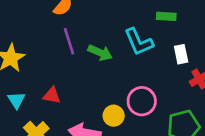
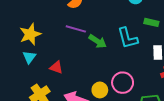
purple line: (69, 41) -> (76, 29), turned -66
cyan triangle: (16, 100) -> (29, 57), moved

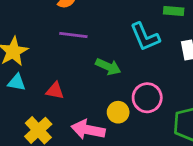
green arrow: (98, 41) -> (108, 67), moved
cyan triangle: (29, 57) -> (17, 82), turned -48

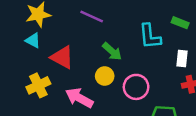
red triangle: (55, 91) -> (62, 57), size x1.5
yellow circle: (118, 112) -> (105, 76), moved

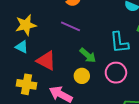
yellow cross: (38, 85) -> (27, 84), turned 36
pink circle: (136, 87) -> (116, 73), moved

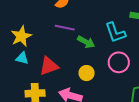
green arrow: (88, 55) -> (86, 42), moved
red triangle: (46, 61) -> (49, 66), turned -35

